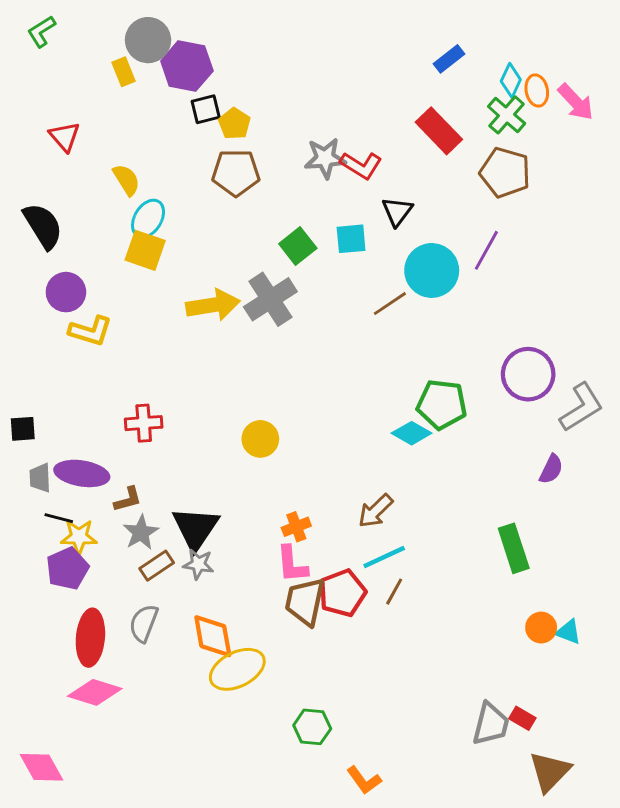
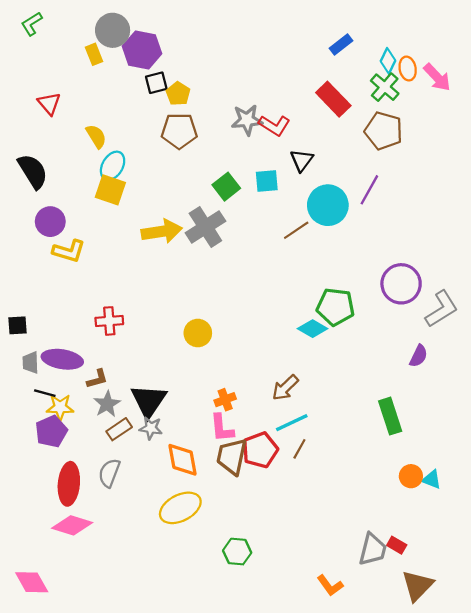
orange diamond: (213, 636) -> (182, 460), moved
orange L-shape: (364, 780) -> (330, 585), moved

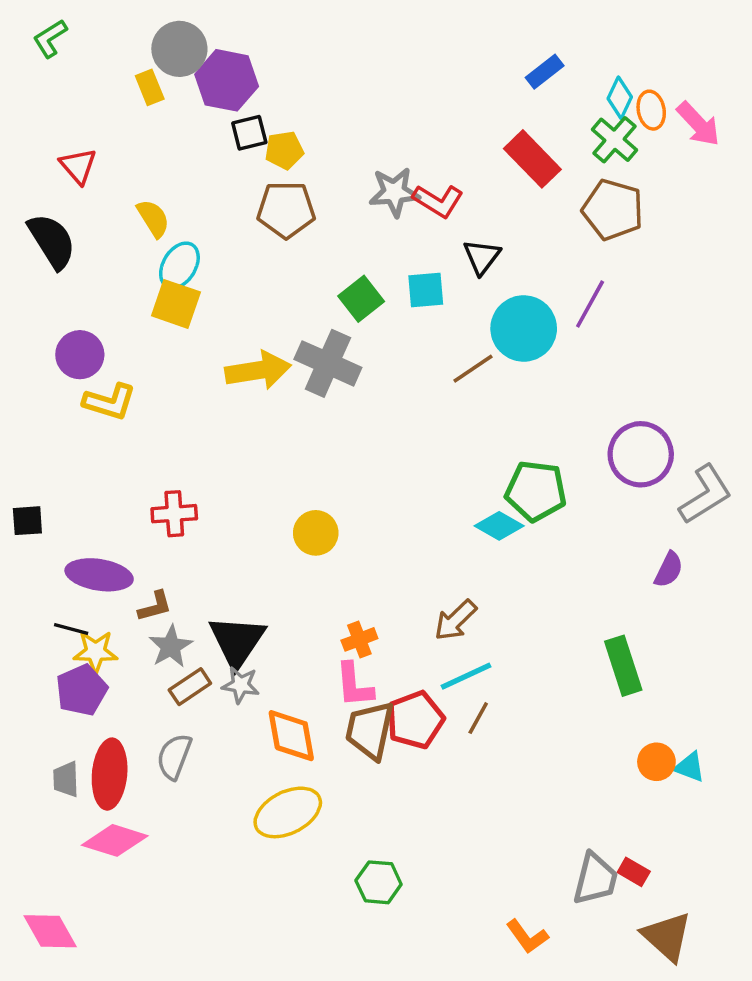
yellow pentagon: (178, 94) -> (284, 150), turned 30
black semicircle: (33, 171) -> (52, 241), moved
gray cross: (205, 227) -> (328, 363), turned -33
gray trapezoid: (31, 363) -> (66, 779), moved
brown triangle: (417, 585) -> (667, 937), turned -32

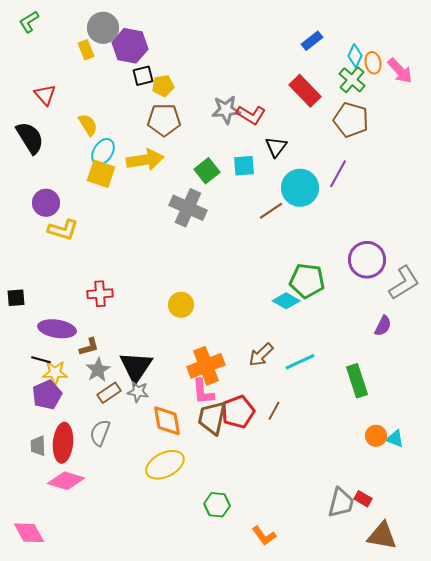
yellow arrow: (258, 370) -> (145, 160), moved
orange cross: (359, 639) -> (206, 366), size x1.8
cyan line: (466, 676) -> (300, 362), moved
orange L-shape: (527, 937) -> (264, 536), moved
brown triangle: (667, 937) -> (382, 536), turned -32

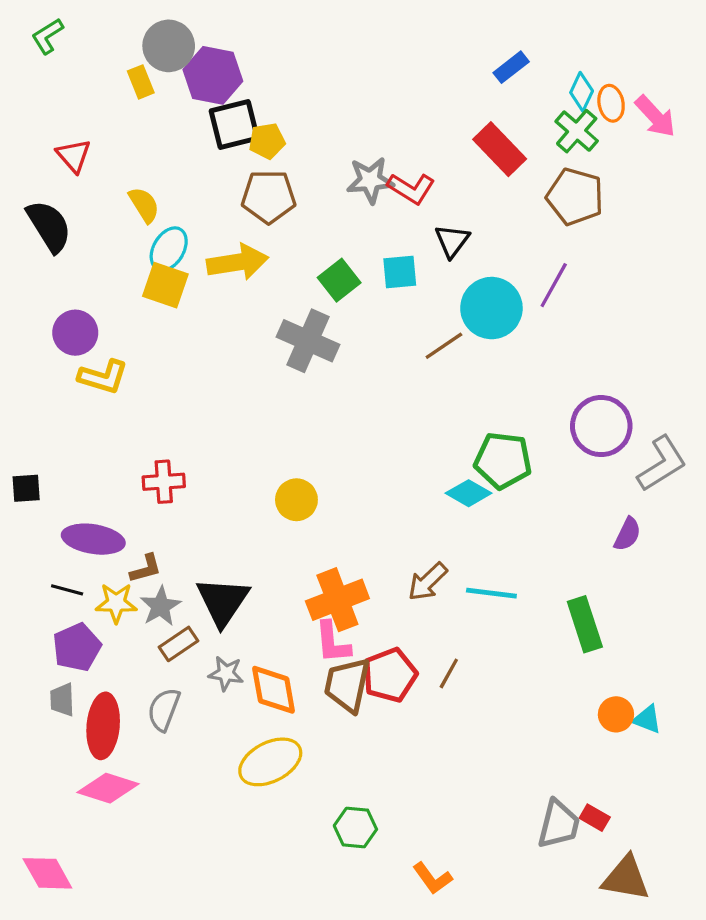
black square: (143, 76) -> (234, 125), size x1.5
cyan line: (300, 362) -> (491, 593), turned 32
yellow star: (55, 373) -> (116, 603), moved
gray star: (138, 392) -> (226, 673), moved
gray trapezoid: (38, 446) -> (62, 700), moved

